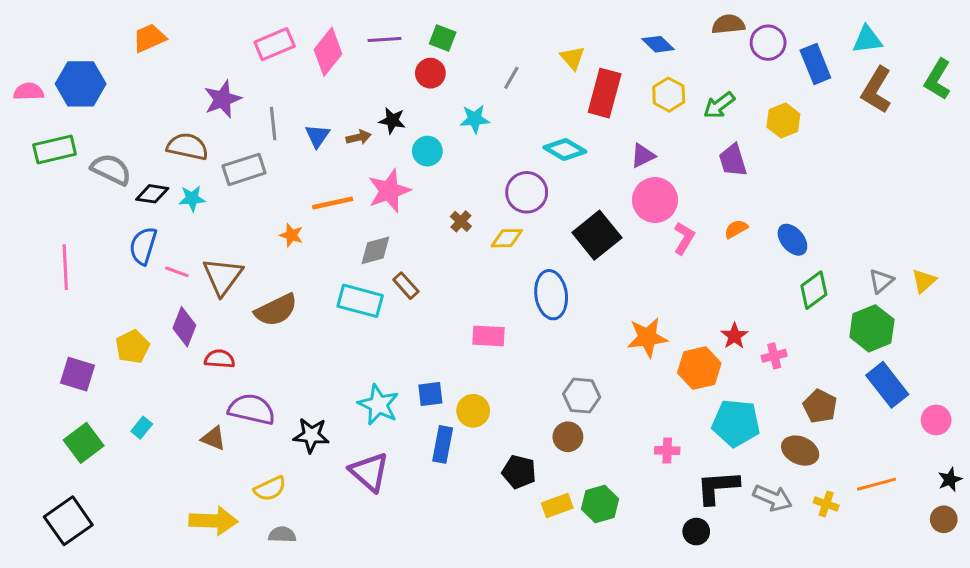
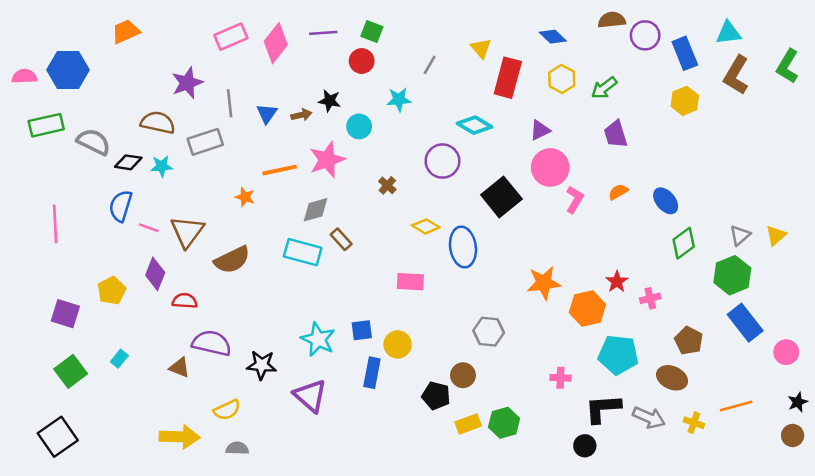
yellow hexagon: (783, 121) -> (685, 101), moved
yellow diamond: (507, 238) -> (426, 226), moved, turned 32
brown circle: (568, 437) -> (463, 375), moved

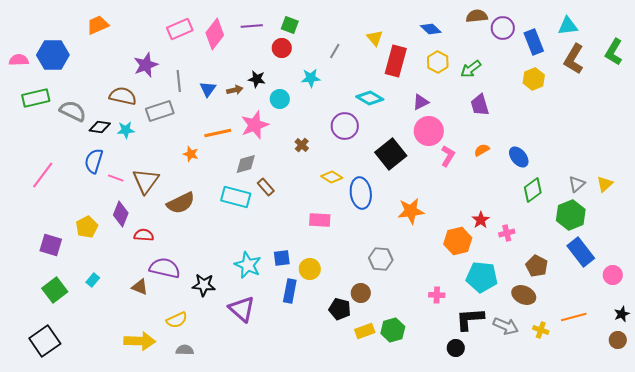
pink line: (55, 224) -> (43, 175), turned 40
orange star: (544, 283) -> (411, 211), moved

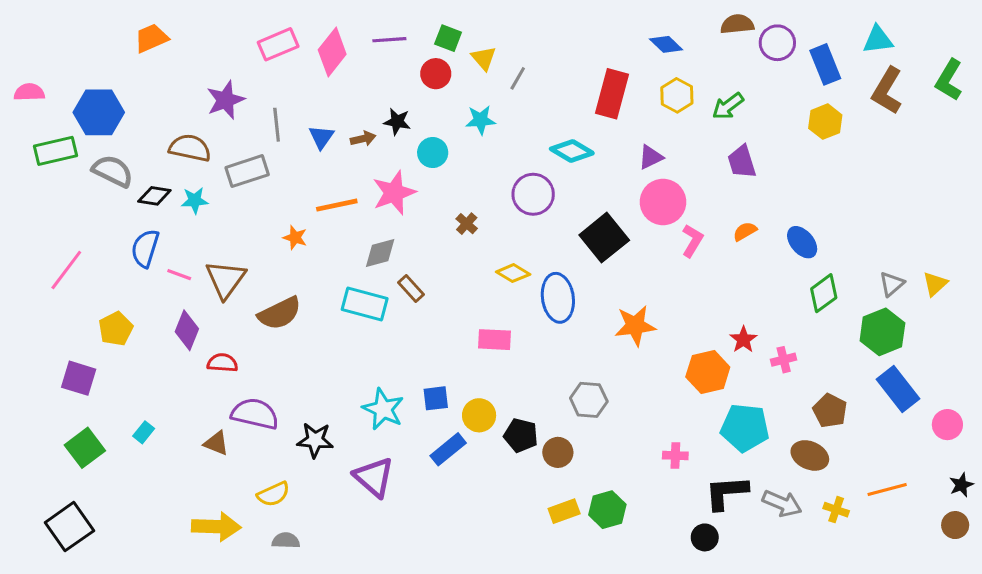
yellow triangle: (375, 38) -> (484, 58), moved
blue hexagon: (53, 55) -> (99, 112), moved
yellow pentagon: (87, 227) -> (116, 329), moved
blue rectangle: (290, 291) -> (448, 449), turned 40
black pentagon: (340, 309) -> (521, 435), moved

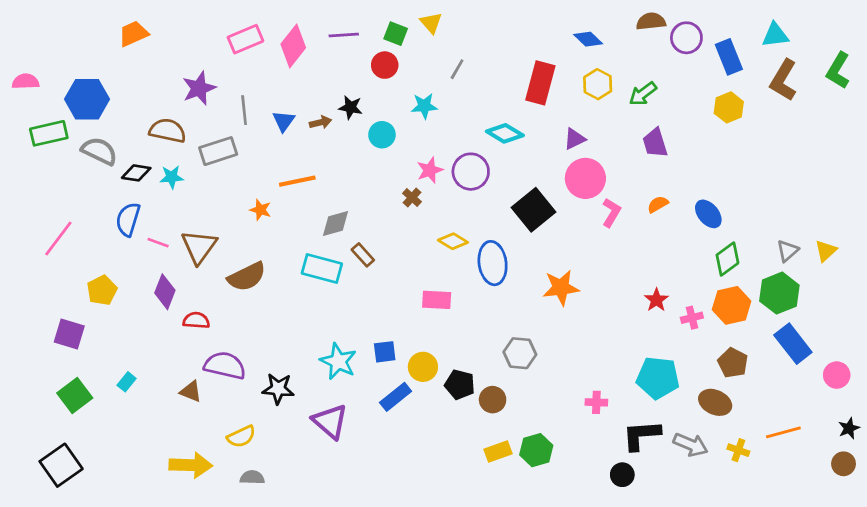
yellow triangle: (484, 58) -> (431, 23), moved
pink star: (394, 193) -> (430, 170), moved, size x0.7
orange hexagon: (708, 372) -> (732, 305), moved

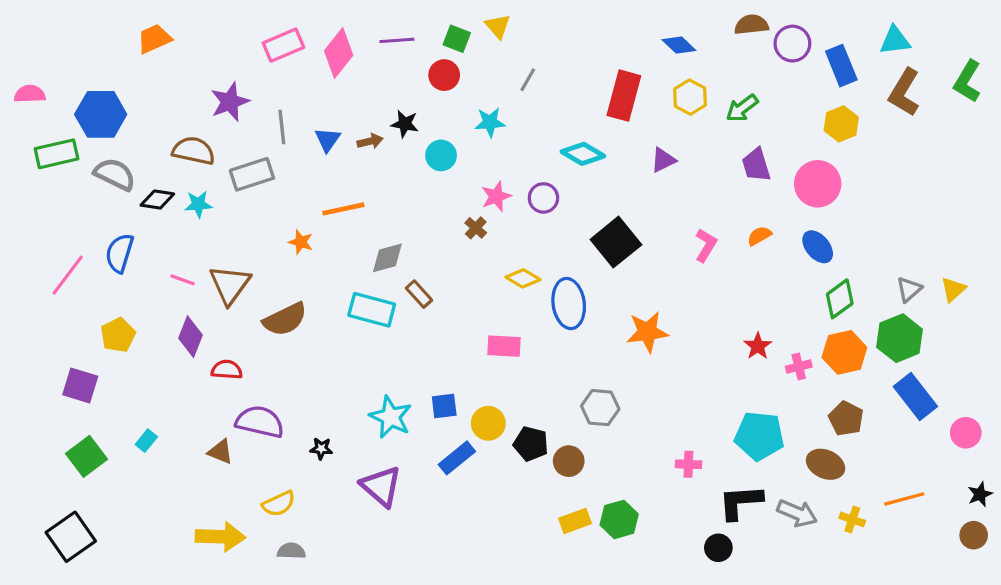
purple circle: (471, 172) -> (543, 198), size x0.7
pink circle: (585, 178) -> (818, 184), moved
blue semicircle: (128, 219) -> (120, 253), moved
black star: (278, 389) -> (321, 449), size x0.6

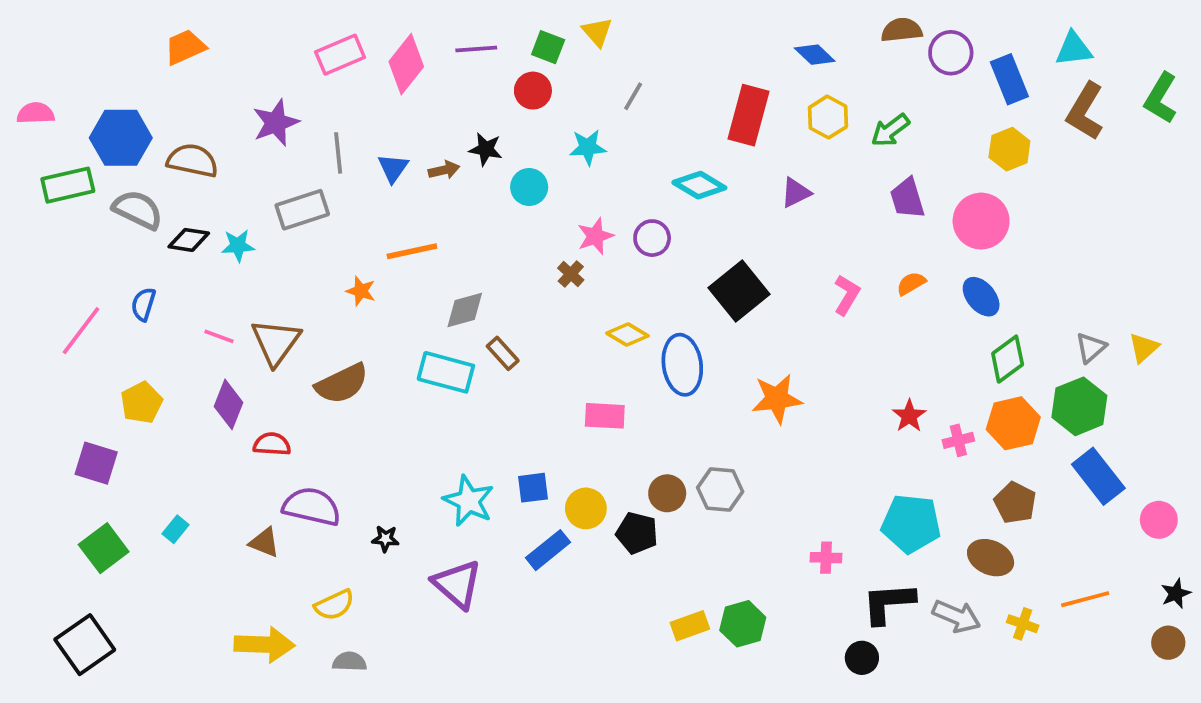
brown semicircle: (194, 151) -> (193, 161), moved
blue semicircle: (120, 253) -> (143, 304), size x0.7
brown circle: (569, 461) -> (667, 493), moved

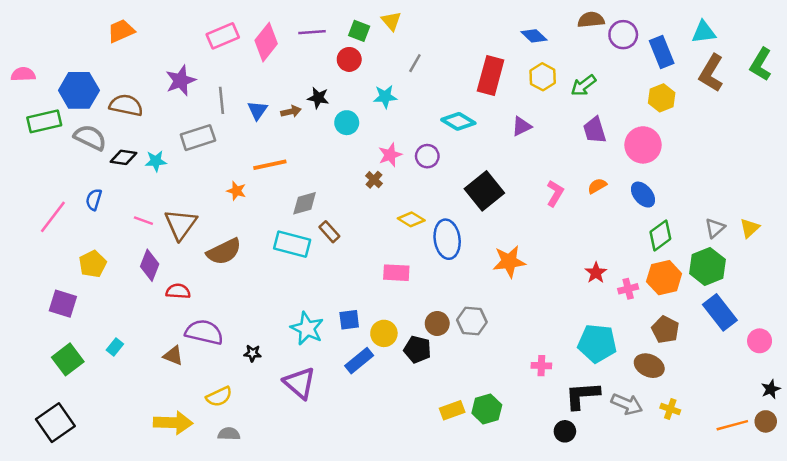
orange line: (1085, 599) -> (732, 425), moved

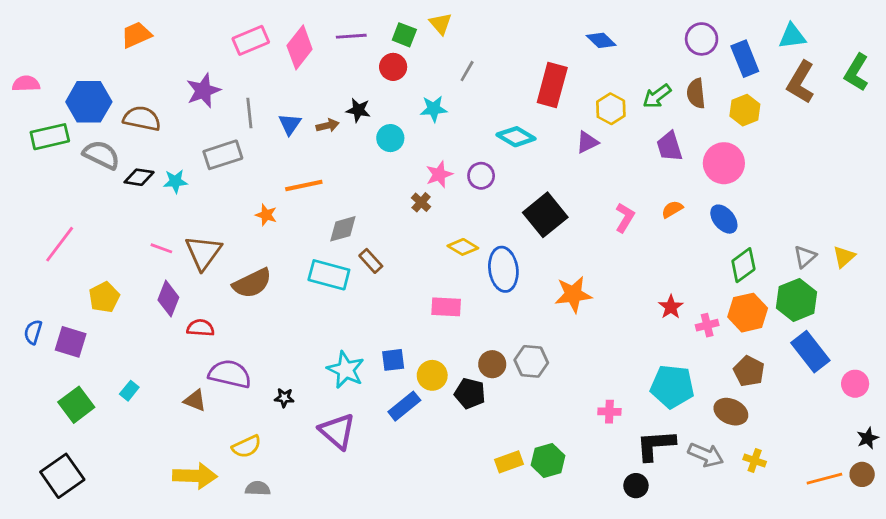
brown semicircle: (591, 20) -> (696, 93), moved, turned -90
yellow hexagon: (543, 77) -> (611, 109), moved
blue semicircle: (94, 200) -> (33, 332), moved

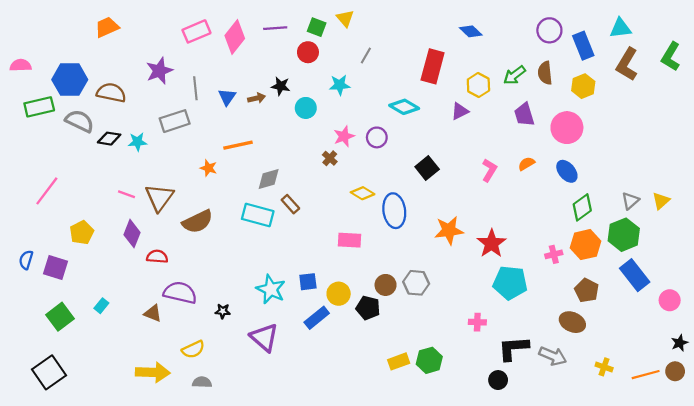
black square: (545, 215) -> (427, 168), size x0.7
red star: (671, 307) -> (492, 243), moved, size x1.5
cyan pentagon: (672, 387) -> (510, 283), moved
yellow cross: (755, 460) -> (604, 367), moved

